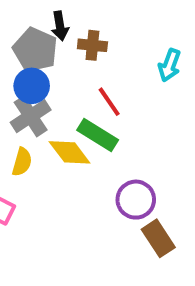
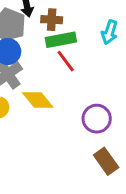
green rectangle: (98, 135) -> (61, 40), moved, turned -40
purple circle: (136, 200) -> (97, 119), moved

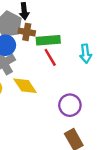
brown cross: (52, 20) -> (27, 32), moved
cyan arrow: (109, 32) -> (86, 54), moved, turned -30

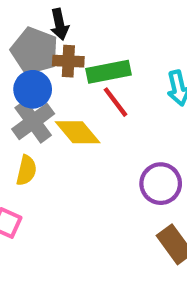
yellow diamond: (25, 86) -> (78, 132), moved

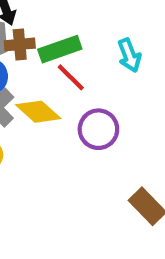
purple circle: (161, 184) -> (98, 129), moved

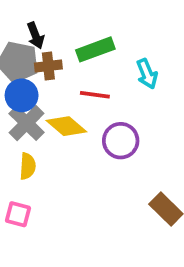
green rectangle: (60, 49) -> (95, 49), moved
red line: (71, 77) -> (95, 95), turned -36

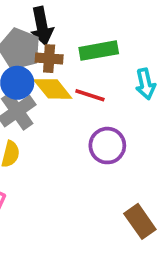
black arrow: (36, 36) -> (42, 26), size x1.4
yellow diamond: (66, 126) -> (53, 89), moved

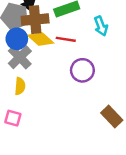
brown cross: (49, 59) -> (35, 20), size x1.5

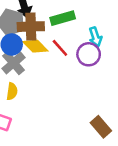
red line: (66, 39) -> (60, 48), turned 36
purple circle: (82, 70) -> (89, 54), moved

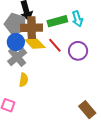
cyan arrow: (95, 37) -> (77, 19), moved
yellow semicircle: (12, 91) -> (24, 80), moved

